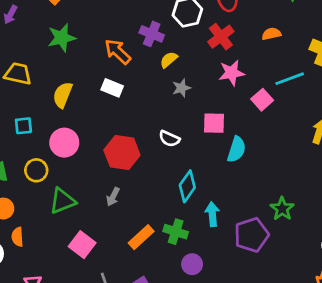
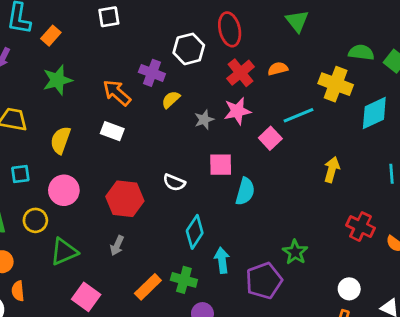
red cross: (221, 37) -> (240, 73), moved
gray star: (181, 88) -> (204, 120), moved

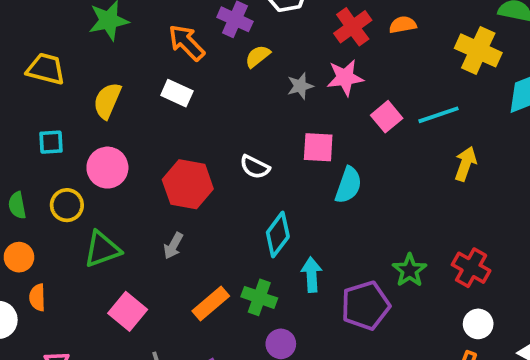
cyan line: (299, 115) -> (438, 115), moved
red cross: (361, 227) -> (471, 268), moved

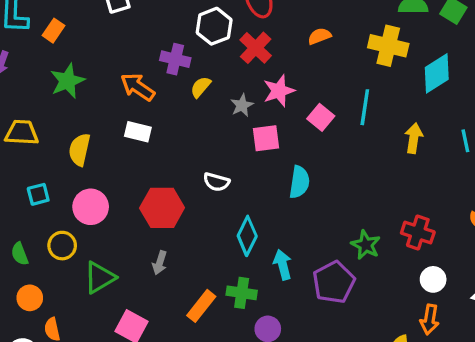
red cross: (353, 27) -> (256, 48), moved
cyan line: (438, 115) -> (365, 107), turned -52
pink square: (318, 147) -> (266, 138), moved
yellow arrow: (465, 164) -> (414, 138), moved

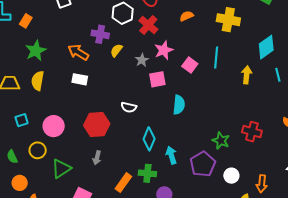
cyan diamond: (437, 73) -> (266, 47), moved
yellow semicircle: (79, 150) -> (38, 81), moved
white circle: (433, 279) -> (231, 176), moved

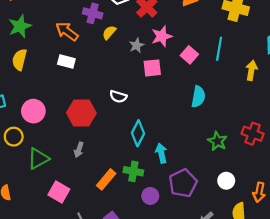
cyan semicircle: (179, 105) -> (198, 97), moved
purple pentagon: (203, 164) -> (183, 183), moved

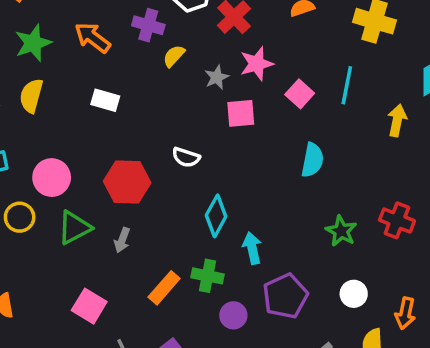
orange arrow: (67, 31) -> (93, 38), moved
green triangle: (38, 159) -> (74, 228), moved

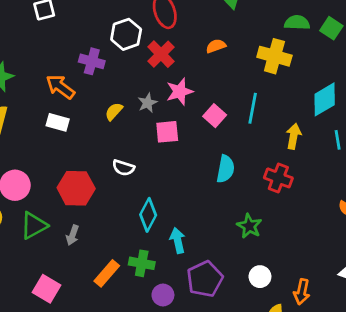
orange arrow: (93, 38) -> (60, 87), moved
yellow semicircle: (174, 56) -> (114, 111), moved
red cross: (397, 220) -> (278, 178), moved

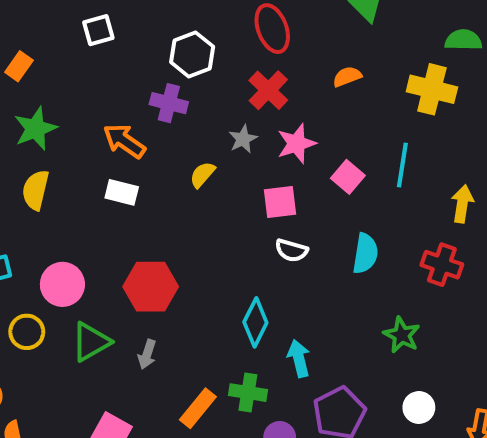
white hexagon: (126, 34) -> (192, 54), moved
gray star: (147, 103) -> (243, 139), moved
white semicircle: (123, 168) -> (291, 250), moved

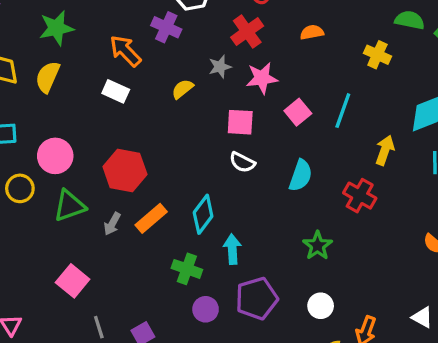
yellow cross: (432, 89) -> (377, 55), size x0.7
orange rectangle: (198, 408) -> (151, 218), moved

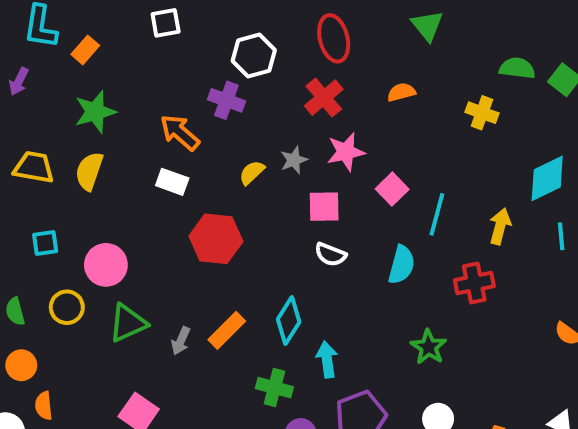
gray star: (220, 67) -> (294, 160), moved
cyan line: (343, 111) -> (437, 214), moved
red hexagon: (125, 170) -> (216, 239), moved
red cross: (360, 196) -> (474, 283), turned -36

